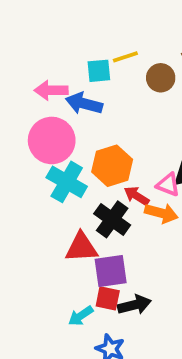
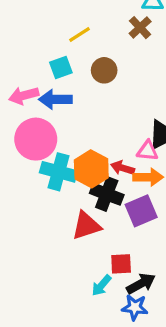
yellow line: (125, 57) -> (79, 34), moved
brown circle: (161, 78) -> (104, 70), moved
orange hexagon: (112, 166) -> (91, 169), moved
purple square: (111, 271) -> (141, 211), moved
black arrow: (134, 305) -> (141, 284), moved

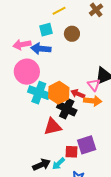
pink triangle: (148, 151) -> (94, 85), turned 40
purple square: (141, 211) -> (87, 145), moved
black arrow: (141, 284) -> (42, 165), moved

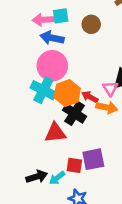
pink arrow: (22, 45) -> (43, 20), moved
pink circle: (27, 72) -> (52, 66), moved

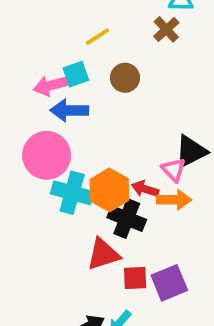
pink circle: (52, 66) -> (47, 155), moved
red square: (74, 165) -> (135, 278), moved

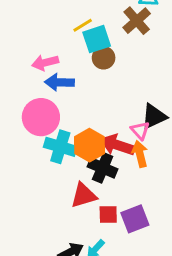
brown cross: (166, 29) -> (137, 21), size x1.4
cyan square: (76, 74) -> (97, 39), moved, size x1.4
red arrow: (145, 189) -> (117, 145), size x1.6
orange arrow: (174, 200) -> (140, 154), turned -105

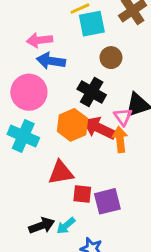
brown circle: (104, 58) -> (111, 58), moved
cyan cross: (60, 147) -> (23, 136), moved
black cross: (103, 168) -> (92, 92), moved

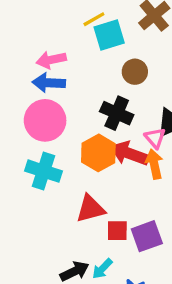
blue arrow: (51, 61) -> (49, 83), moved

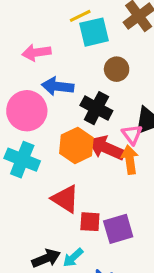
blue arrow: (49, 83) -> (58, 86), moved
red triangle: (90, 209) -> (65, 199), turned 44

